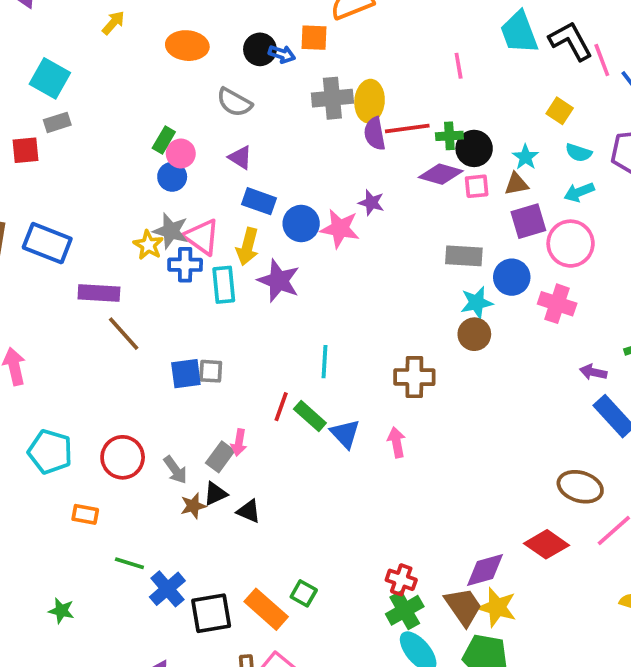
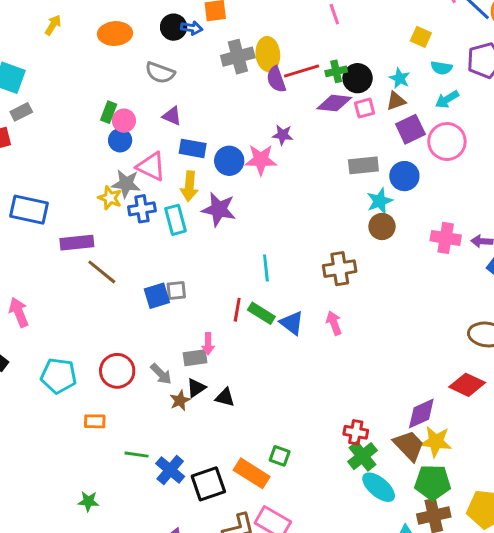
pink triangle: (202, 237) -> (151, 166), moved
pink cross: (557, 304) -> (446, 238), moved
gray rectangle: (220, 457) -> (195, 358), turned 55

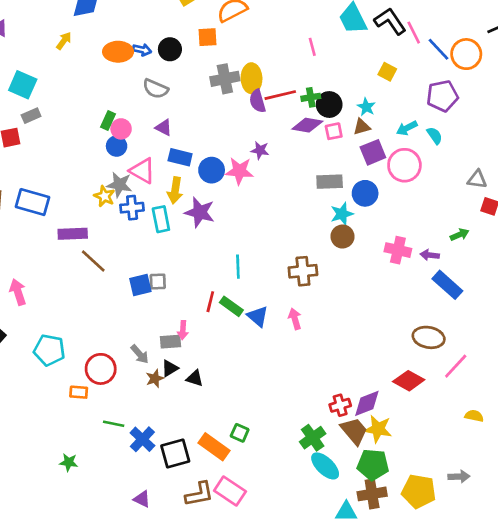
blue arrow: (192, 28) -> (142, 50), moved
cyan semicircle: (442, 68) -> (435, 136), moved, turned -138
red circle: (117, 371) -> (101, 369), moved
red cross: (356, 432) -> (340, 405), moved, turned -30

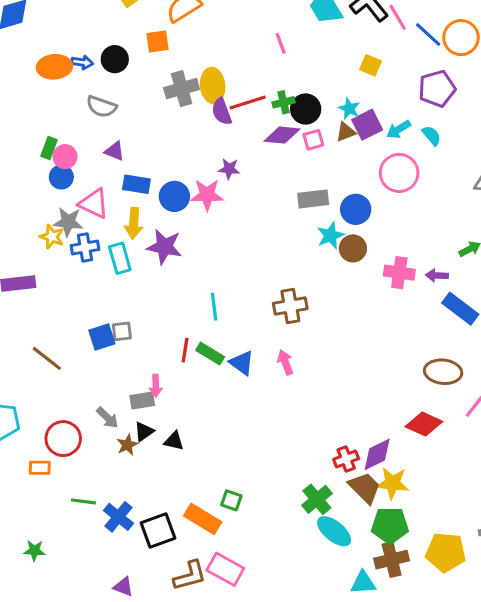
purple square: (373, 152) -> (367, 125), moved
brown circle: (343, 236) -> (353, 248), moved
brown line: (93, 261) -> (47, 358), moved

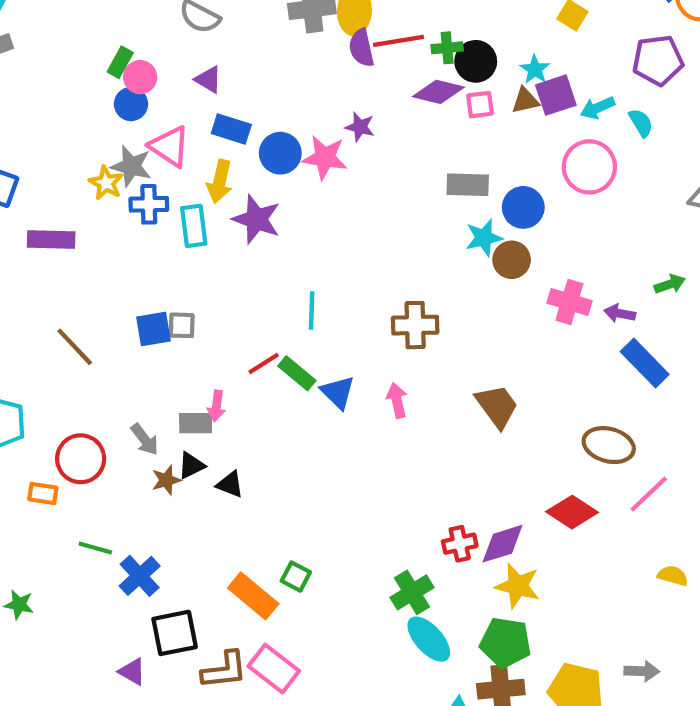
red line: (185, 350) -> (264, 363), turned 40
brown trapezoid: (365, 488) -> (497, 406), moved
black square: (158, 530) -> (175, 633), moved

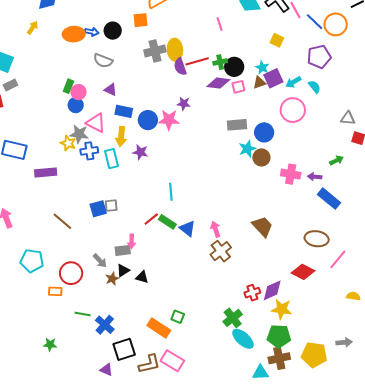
purple star: (257, 219) -> (140, 152), size x0.7
brown cross: (415, 325) -> (221, 251), moved, turned -30

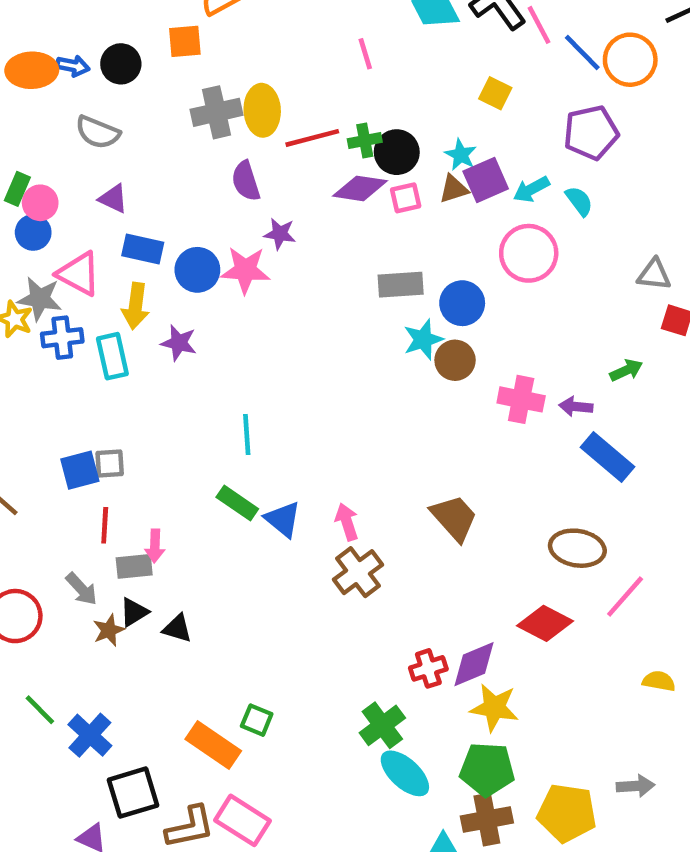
purple semicircle: (180, 67) -> (246, 181), moved
red line: (151, 219) -> (105, 525), moved, turned -49
green line: (83, 314) -> (40, 710), turned 35

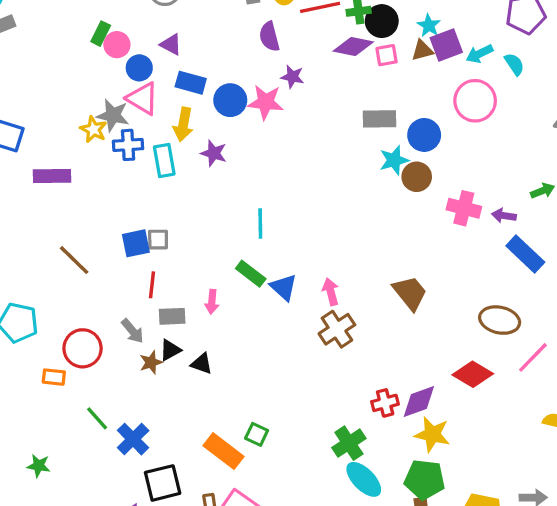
blue circle: (33, 232) -> (139, 68), moved
pink arrow: (155, 546) -> (212, 302), moved

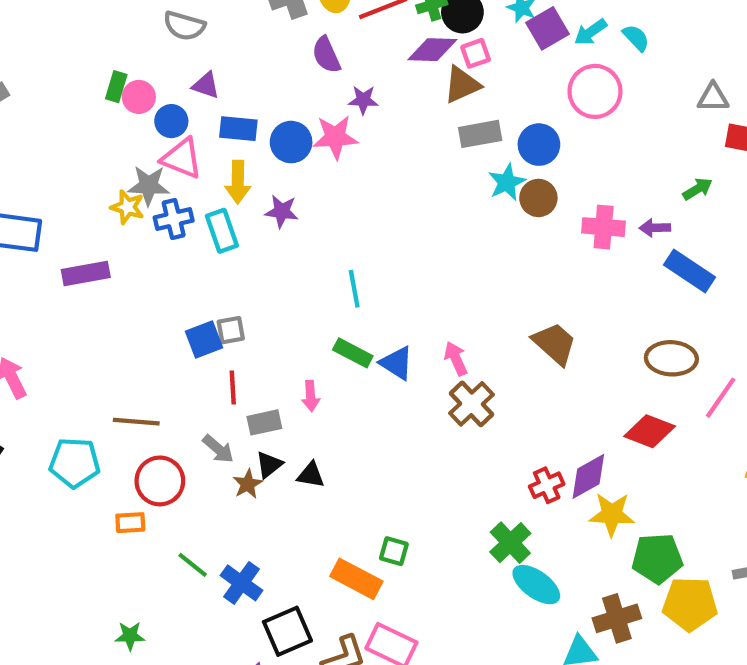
brown triangle: (422, 50) -> (462, 85), moved, size x1.4
brown line: (74, 260) -> (136, 422), moved, turned -30
green pentagon: (425, 480) -> (657, 558), moved

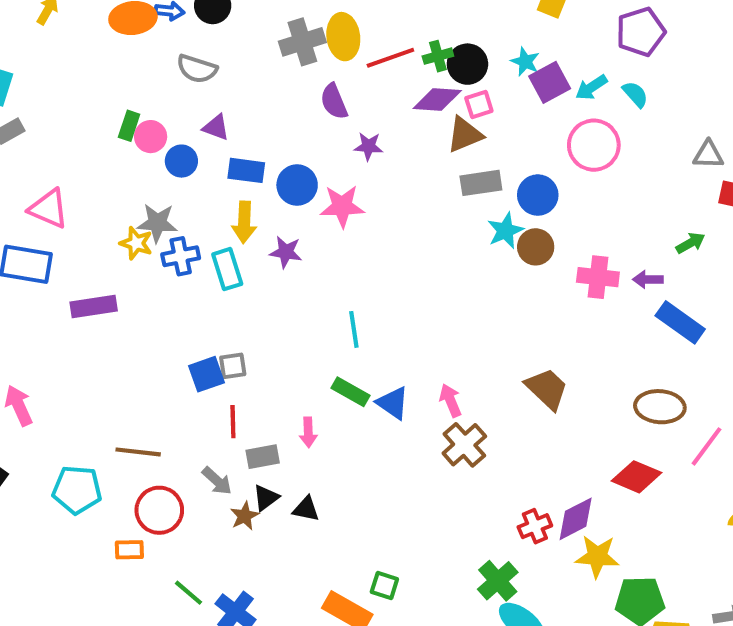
pink star: (335, 137) -> (342, 206), moved
pink triangle: (182, 158) -> (49, 209), moved

